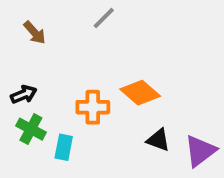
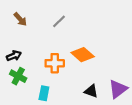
gray line: (104, 18) -> (59, 21), moved
black triangle: (158, 140) -> (91, 91), moved
cyan rectangle: (64, 147) -> (44, 93), moved

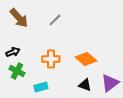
brown arrow: (20, 19) -> (19, 18), size x1.5
orange diamond: (83, 55) -> (86, 59), moved
cyan rectangle: (44, 93) -> (41, 87), turned 64

